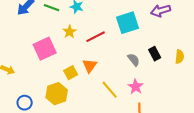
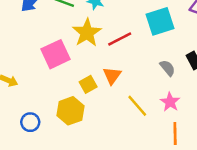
yellow star: (70, 32) -> (87, 33), size x1.6

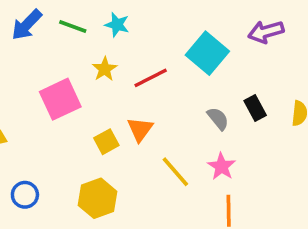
cyan square: (160, 21) -> (207, 53), turned -32
yellow star: (87, 33) -> (105, 69), size x0.6
yellow hexagon: (71, 111) -> (98, 198), moved

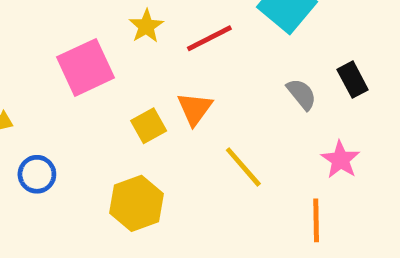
pink star: (222, 166) -> (340, 160), moved
blue circle: (25, 195) -> (37, 174), moved

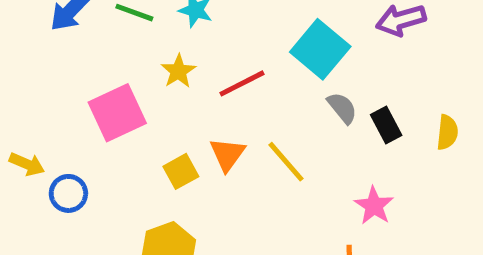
gray semicircle: (302, 94) -> (342, 108), moved
yellow line: (243, 167) -> (286, 162), moved
blue circle: (37, 174) -> (68, 193), moved

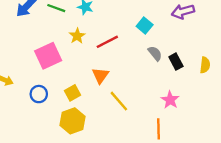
cyan square: (320, 49) -> (145, 25), size x0.6
yellow line: (286, 162) -> (119, 101), moved
yellow square: (181, 171) -> (72, 93), moved
blue circle: (68, 193) -> (39, 94), moved

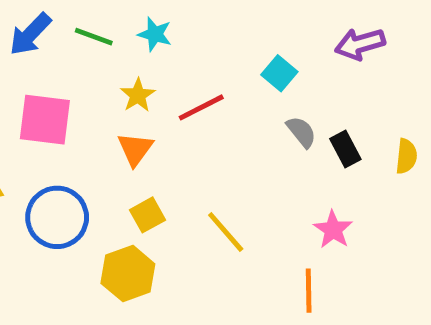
pink square: (48, 56) -> (45, 120), moved, turned 32
orange triangle: (100, 75) -> (135, 149), moved
yellow square: (72, 93) -> (147, 215), moved
blue circle: (39, 94) -> (57, 217), size x1.6

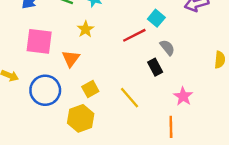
red line: (201, 107) -> (134, 35), moved
orange triangle: (135, 149) -> (71, 59), moved
black rectangle: (345, 149) -> (155, 67), moved

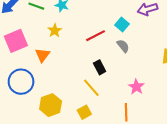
cyan square: (156, 18) -> (122, 24), moved
pink square: (39, 41) -> (16, 41), turned -30
black rectangle: (155, 67) -> (100, 67), moved
yellow square: (90, 89) -> (84, 112), moved

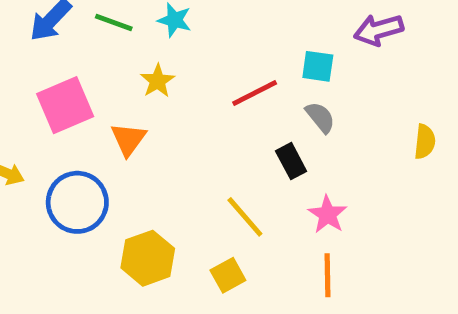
cyan square: (122, 24) -> (318, 66), turned -32
black rectangle: (100, 67) -> (291, 161), moved
pink star: (136, 87) -> (328, 214), moved

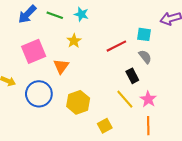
yellow line: (245, 217) -> (125, 99), moved
yellow hexagon: (148, 258) -> (78, 102), moved

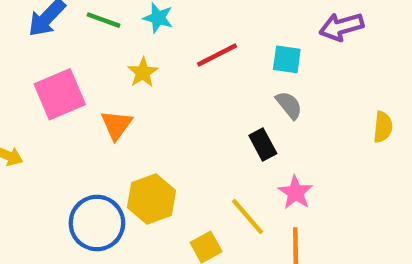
red line: (116, 46) -> (217, 55), moved
blue circle: (39, 94) -> (97, 223), moved
yellow line: (125, 99) -> (248, 216), moved

